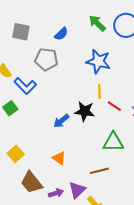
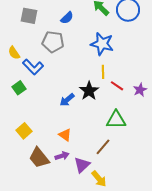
black star: (85, 111) -> (89, 91), turned 30
brown line: (99, 171) -> (103, 147), turned -36
purple arrow: (56, 193) -> (62, 156), moved

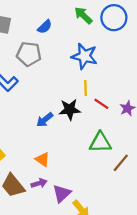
black star: (89, 91) -> (70, 110), turned 30
brown line: (103, 147) -> (121, 163), moved

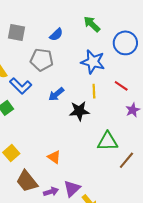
blue circle: (114, 18) -> (125, 43), moved
red line: (101, 104) -> (121, 86), moved
blue arrow: (45, 120) -> (56, 94), moved
purple arrow: (39, 183) -> (51, 192), moved

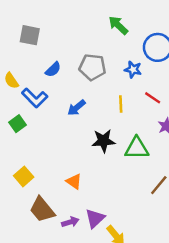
blue semicircle: (56, 35) -> (53, 70), moved
gray pentagon: (42, 60) -> (92, 67), moved
blue star: (93, 62) -> (133, 70), moved, size x0.6
black star: (79, 111) -> (104, 141), moved
green triangle: (108, 141) -> (137, 148), moved

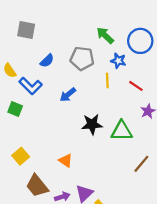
green arrow: (118, 25) -> (105, 35), moved
yellow line: (121, 104) -> (107, 80), moved
green square: (17, 124) -> (15, 109), turned -32

